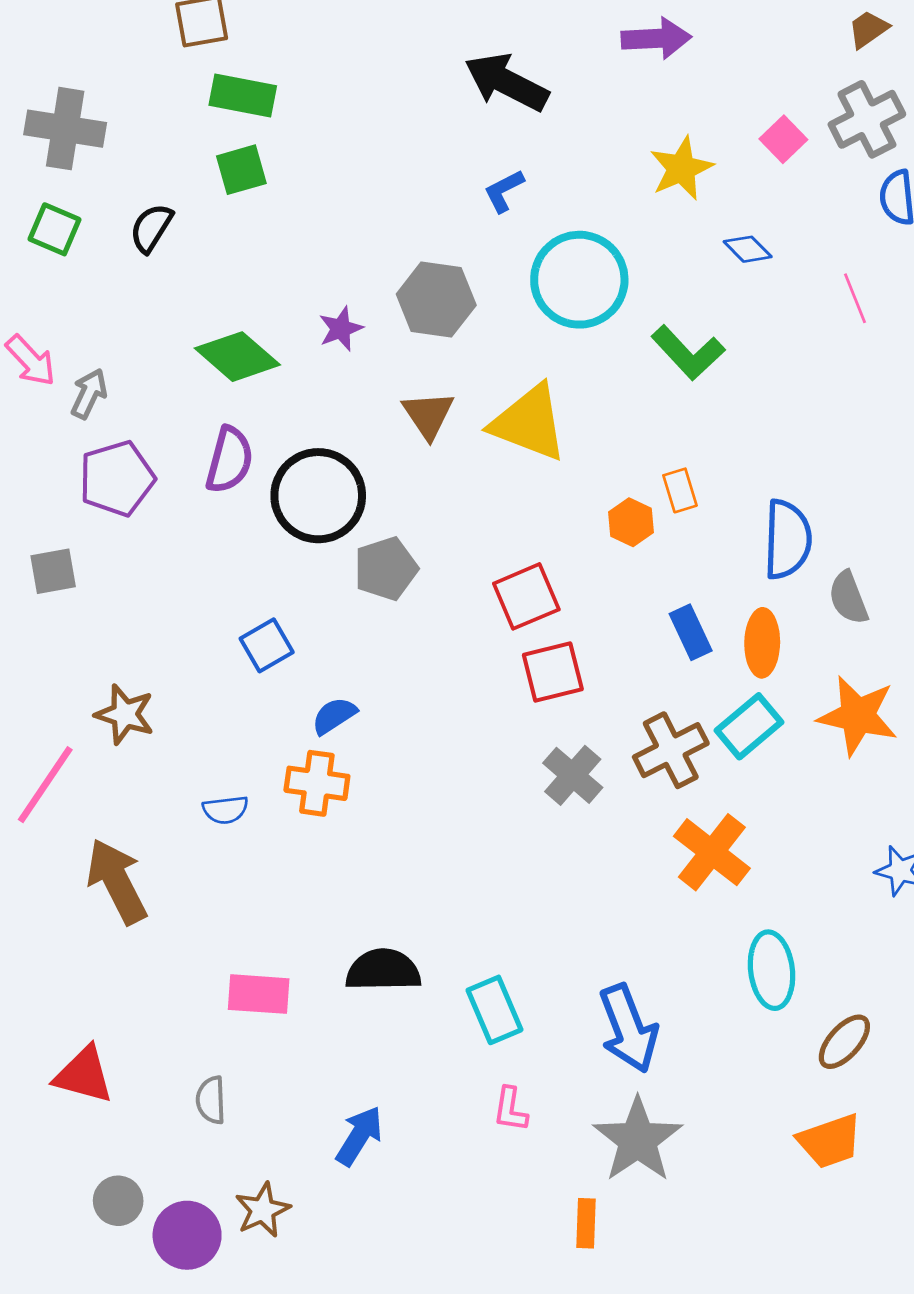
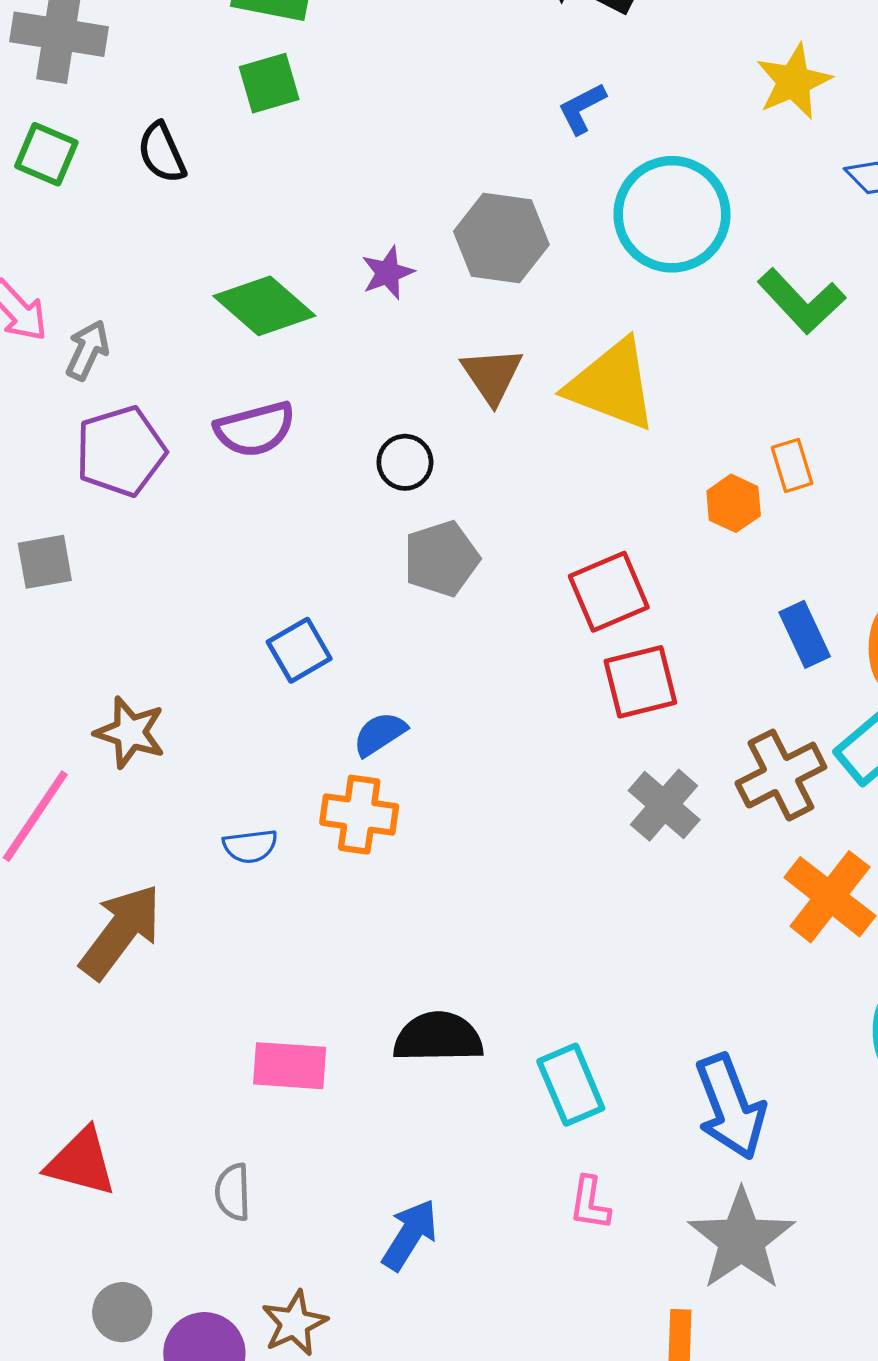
black semicircle: (151, 228) -> (162, 153), turned -56
purple semicircle: (229, 460) -> (255, 429), turned 60
black circle: (318, 496) -> (405, 462), moved, size x0.5
brown arrow: (117, 881) -> (121, 931), turned 64

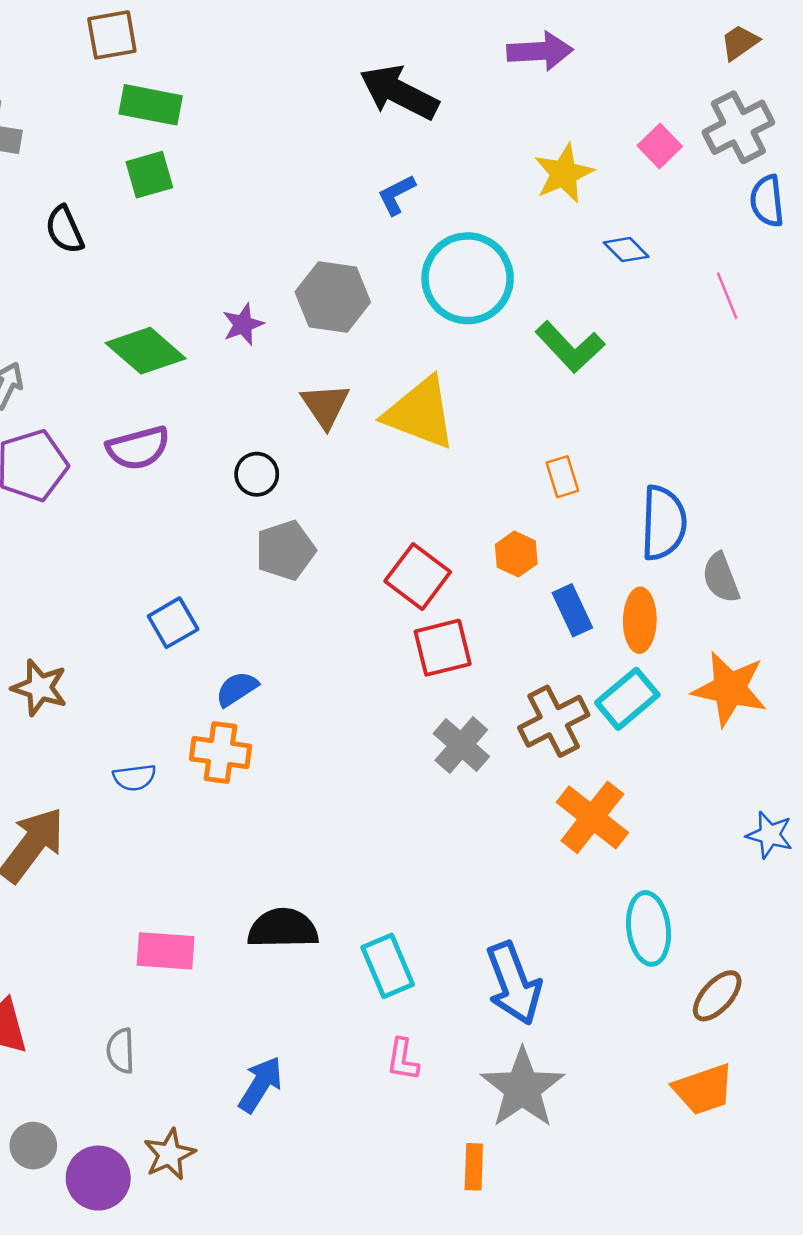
orange hexagon: (734, 503) -> (516, 554), moved
red square: (609, 592) -> (418, 577), turned -30

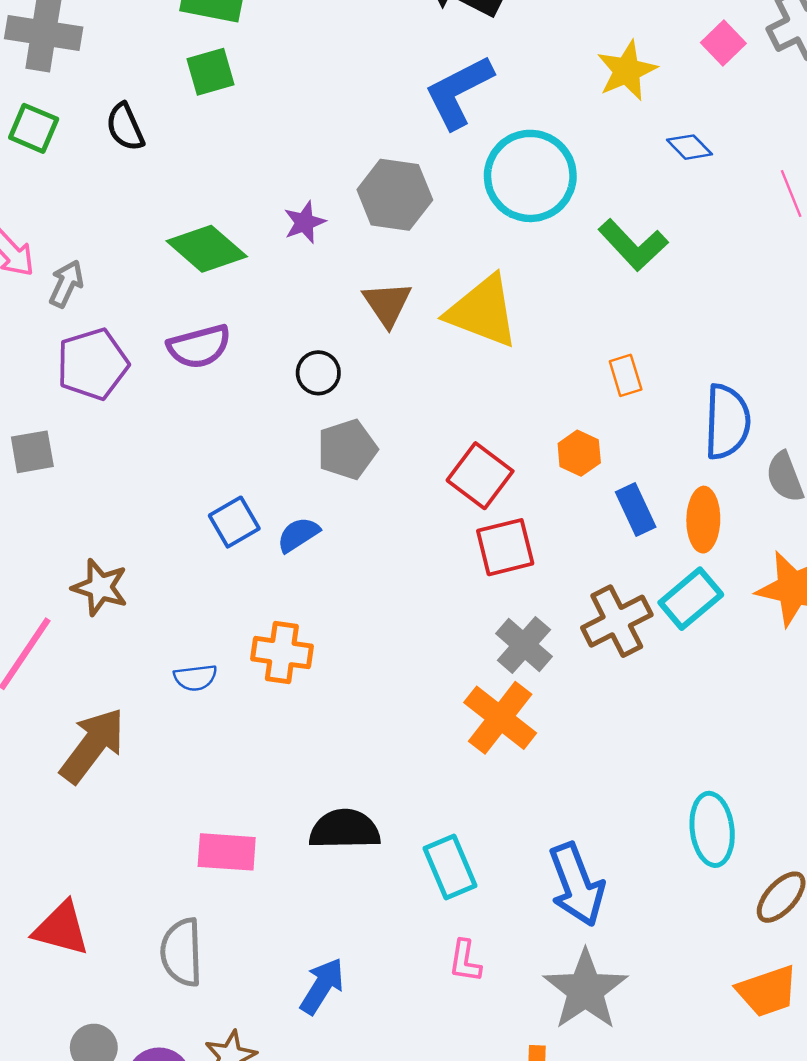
blue L-shape: (396, 195) -> (459, 92), size x1.8
blue semicircle: (237, 689) -> (298, 535), moved
orange cross: (592, 817) -> (500, 718), moved
gray semicircle: (121, 1051) -> (182, 952), size x1.5

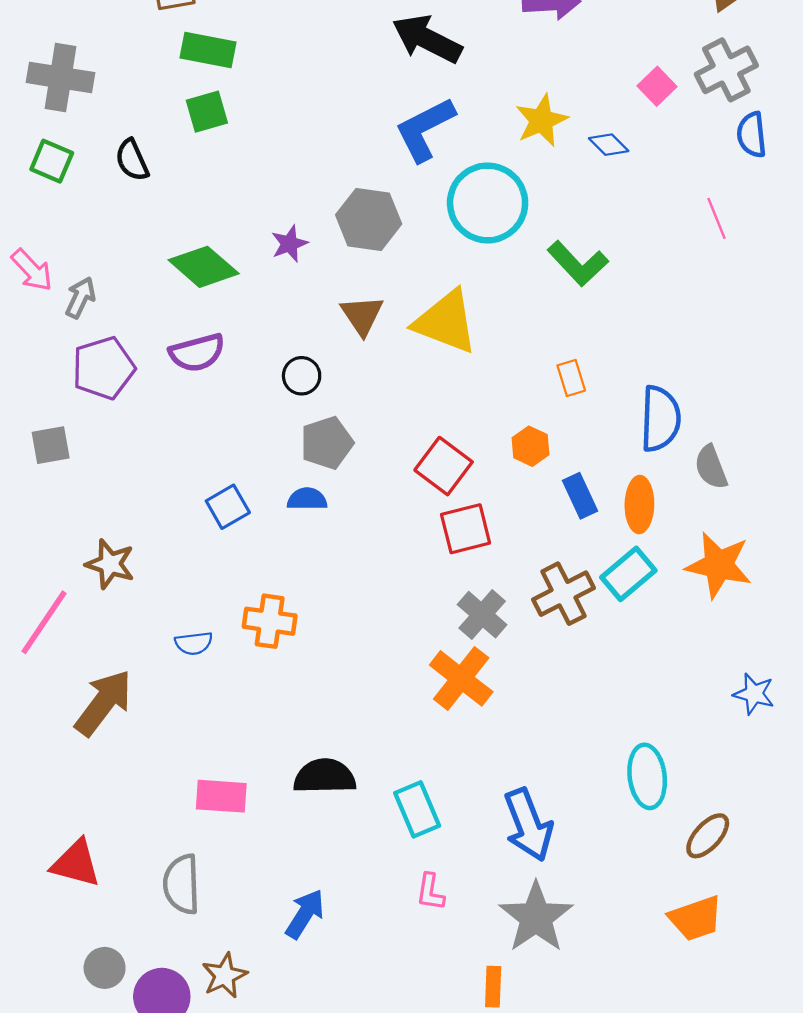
yellow star: (627, 71) -> (541, 120), moved
blue diamond: (690, 147) -> (609, 145), moved
blue semicircle: (298, 535) -> (307, 499), moved, turned 33

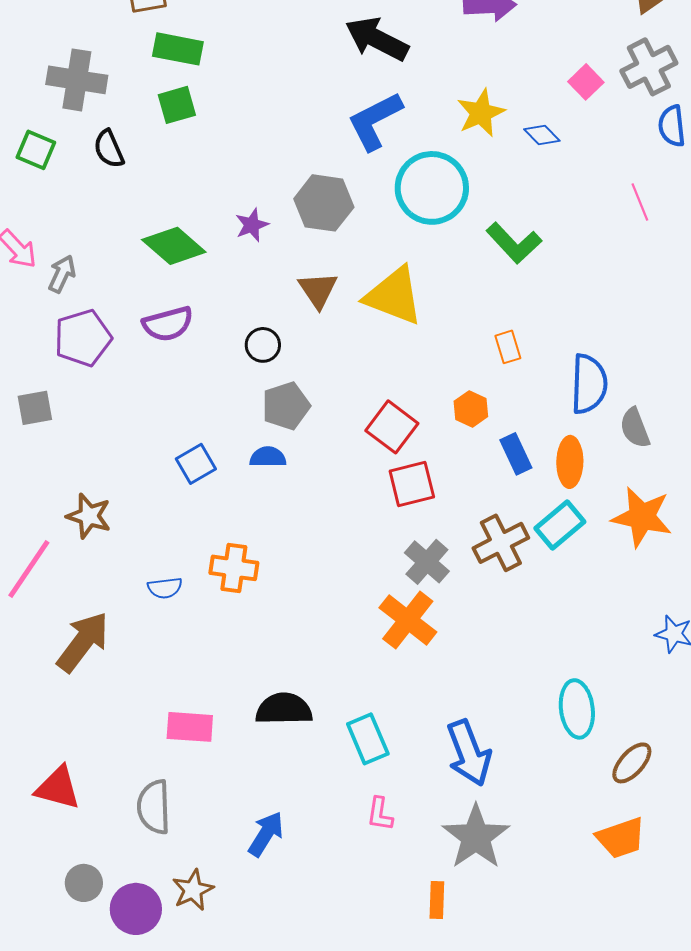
gray cross: (61, 78) -> (77, 80), moved

